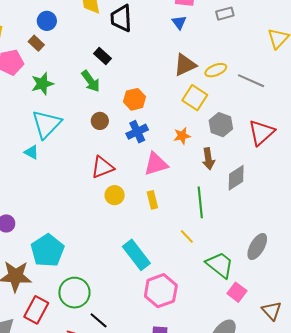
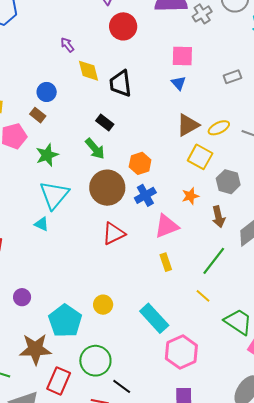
gray rectangle: (225, 14) -> (232, 77), moved
brown circle: (100, 121) -> (107, 188), size x2.0
yellow circle: (115, 195) -> (103, 305), moved
green line: (200, 202) -> (214, 261), turned 48

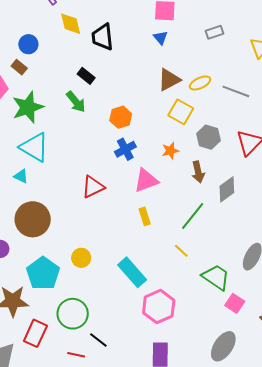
green star: (47, 155) -> (28, 107), size x1.4
brown circle: (107, 188) -> (33, 219), moved
cyan triangle: (54, 195) -> (34, 147), turned -40

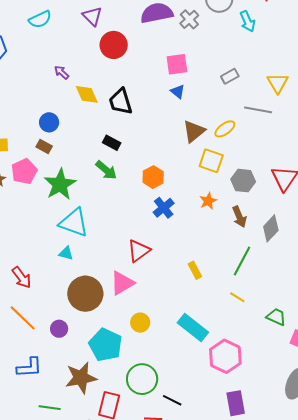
gray line: (236, 91) -> (258, 110), moved
pink triangle: (146, 180) -> (122, 283), moved
green trapezoid: (216, 277) -> (276, 317), size x0.7

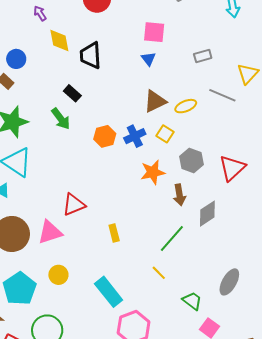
yellow square: (211, 161) -> (165, 134), size x0.7
orange star: (208, 201) -> (153, 172), size x1.4
blue cross: (164, 208) -> (135, 136), moved
yellow rectangle: (195, 270) -> (114, 233), moved

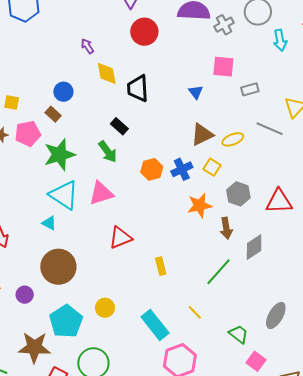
pink square: (154, 32) -> (223, 67), moved
red triangle: (232, 168) -> (279, 201), turned 40
pink triangle: (50, 232) -> (101, 193), moved
yellow line: (159, 273) -> (195, 312), moved

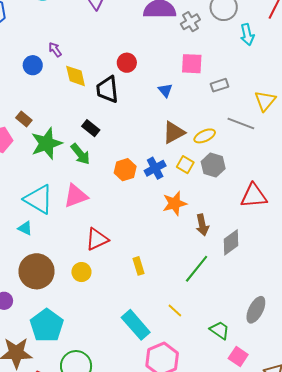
red circle: (144, 32) -> (127, 63), moved, size x0.7
blue circle: (63, 92) -> (33, 65), moved
green star: (59, 155) -> (47, 143), moved
gray hexagon: (238, 194) -> (213, 165), moved
yellow circle: (105, 308) -> (81, 272), moved

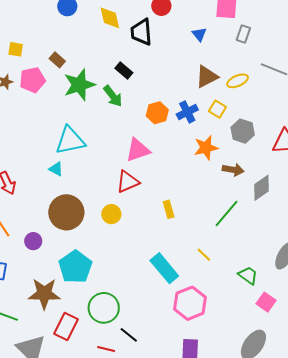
gray rectangle: (219, 85) -> (243, 34), moved, turned -54
gray hexagon: (213, 165) -> (243, 131), moved
pink triangle: (76, 196) -> (138, 150), moved
cyan triangle: (39, 199) -> (70, 140), turned -44
brown arrow: (202, 225) -> (233, 170), turned -70

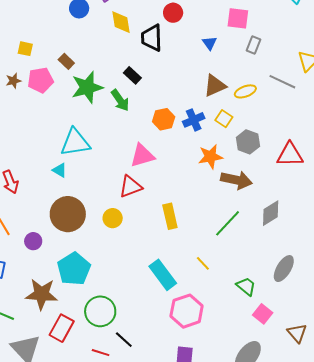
brown arrow: (233, 170) -> (236, 180), size x1.4
gray diamond: (261, 188) -> (271, 213), moved
yellow rectangle: (169, 209) -> (170, 216), size x1.4

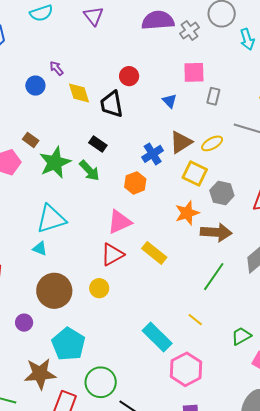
yellow square: (224, 119) -> (195, 173), size x1.4
blue cross: (194, 120) -> (153, 154), moved
yellow rectangle: (170, 216) -> (154, 253), moved, turned -30
green trapezoid: (246, 286) -> (241, 336), turned -60

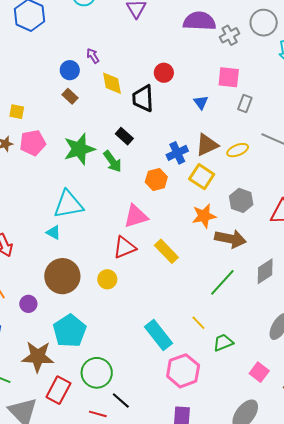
brown rectangle: (31, 140) -> (70, 96), moved
yellow square: (195, 173) -> (202, 177), moved
green trapezoid: (241, 336) -> (223, 343), moved

